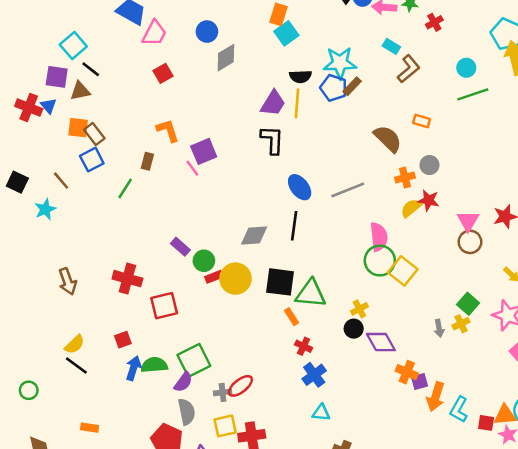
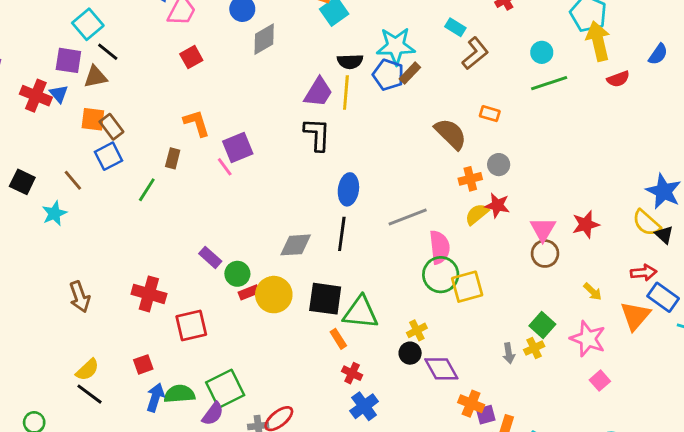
blue ellipse: (300, 187) -> (348, 189), turned 45
gray line: (348, 190) -> (408, 217), moved
yellow square: (403, 271) -> (467, 287), turned 36

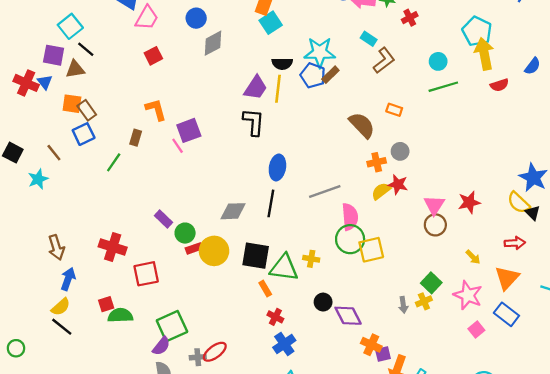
blue rectangle: (663, 297) -> (506, 314), moved
yellow cross: (417, 330) -> (311, 259), moved, turned 35
green semicircle: (179, 394) -> (120, 315), moved
blue arrow: (155, 397) -> (68, 279), moved

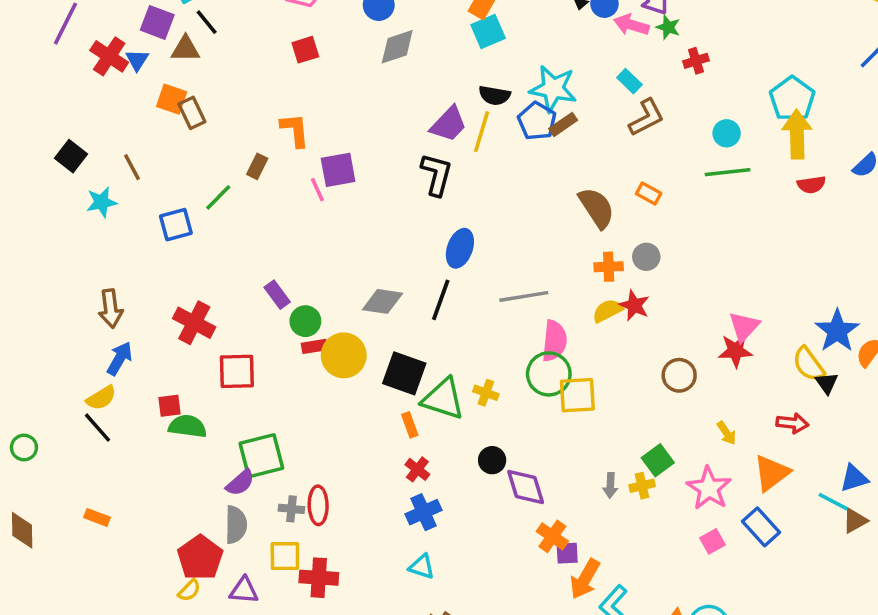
blue square: (84, 134) -> (176, 225), moved
pink triangle: (434, 205) -> (744, 327), moved
red ellipse: (215, 352) -> (318, 505), turned -65

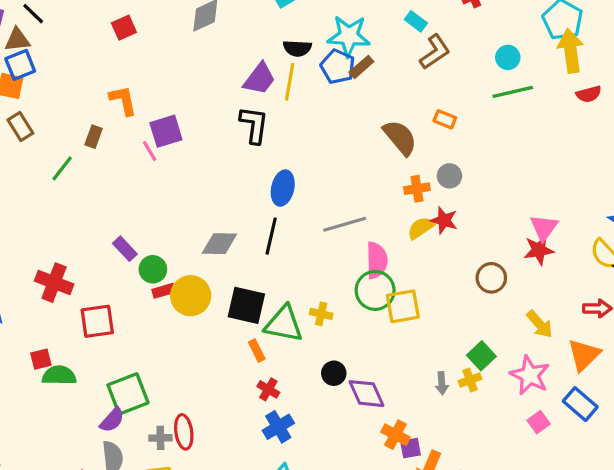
brown rectangle: (192, 113) -> (20, 126), moved
blue square: (176, 225) -> (20, 65), moved
yellow arrow: (727, 433) -> (540, 324), size x1.4

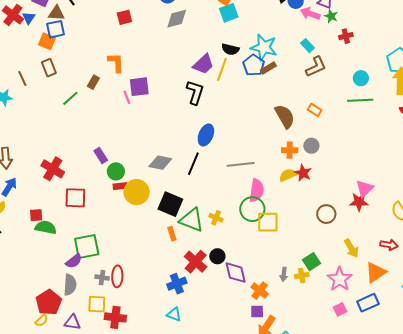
red cross: (268, 389) -> (196, 262), moved, size x1.6
blue rectangle: (580, 404) -> (368, 303), turned -75
orange cross: (396, 435) -> (260, 291), moved

